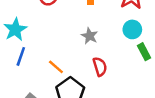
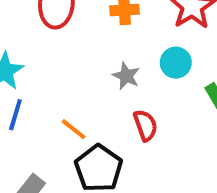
cyan circle: (132, 29) -> (176, 63), moved

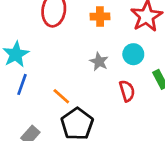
red semicircle: (145, 125) -> (127, 91), moved

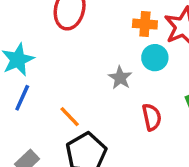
orange cross: (100, 17) -> (145, 24), moved
cyan circle: (133, 54) -> (155, 58), moved

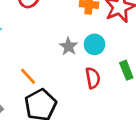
cyan circle: (155, 58) -> (95, 44), moved

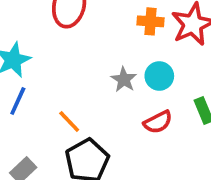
red semicircle: (93, 78) -> (158, 122), turned 75

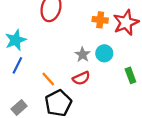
red semicircle: (158, 122) -> (81, 78), moved

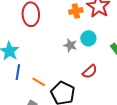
red semicircle: (81, 78) -> (90, 72), moved
orange line: (48, 79) -> (39, 82), moved

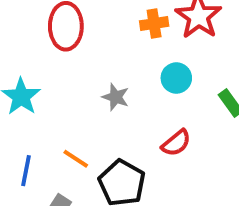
gray star: (70, 45) -> (116, 97), moved
blue line: (18, 72) -> (26, 171), moved

